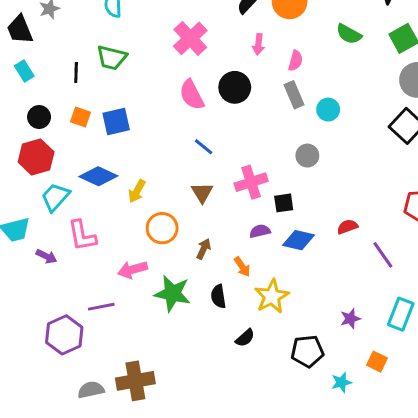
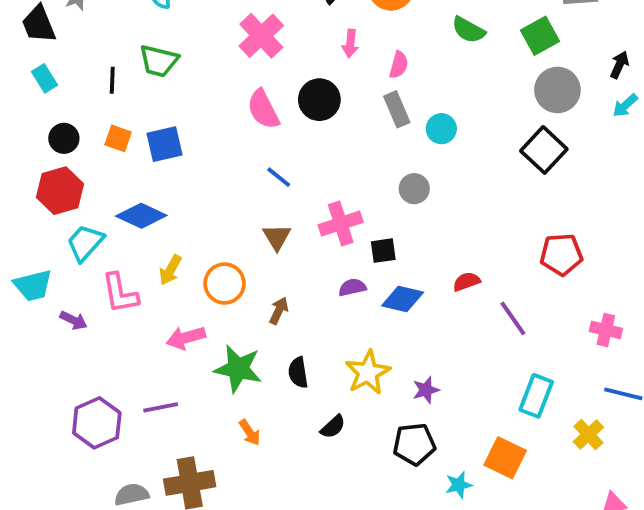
yellow arrow: (137, 191) -> (170, 270), moved
orange arrow: (242, 267) -> (250, 433), moved
purple line: (101, 307) -> (161, 407), moved
purple star: (350, 319) -> (426, 390), moved
orange square: (377, 362) -> (505, 458), size x1.5

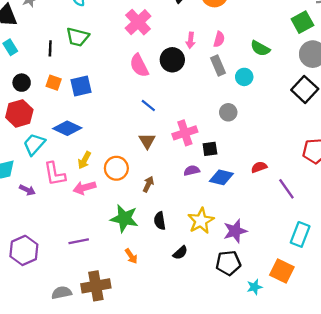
green semicircle: (468, 30) -> (260, 48), moved
pink arrow: (350, 43) -> (191, 40), moved
pink arrow: (186, 338) -> (84, 188), moved
purple star: (426, 390) -> (235, 231), size x1.5
purple hexagon: (97, 423) -> (24, 250), moved

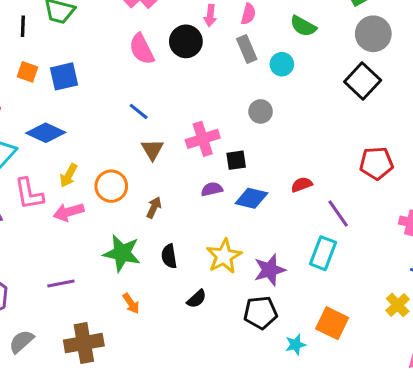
blue line: (148, 105) -> (139, 111), moved
cyan rectangle: (300, 234) -> (323, 253), moved
gray semicircle: (62, 293) -> (21, 341), moved, turned -30

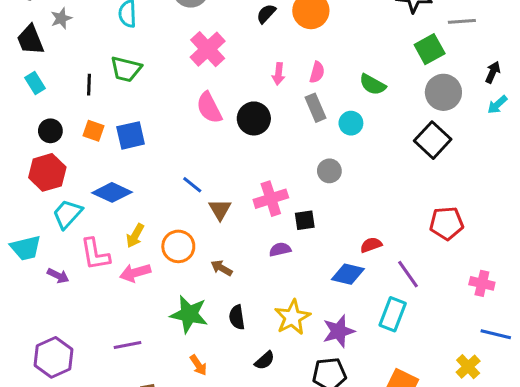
black circle: (186, 41) -> (254, 118), moved
blue line: (139, 111) -> (192, 185), moved
blue diamond: (251, 198) -> (348, 274), moved
brown arrow: (154, 207) -> (221, 268), turned -85

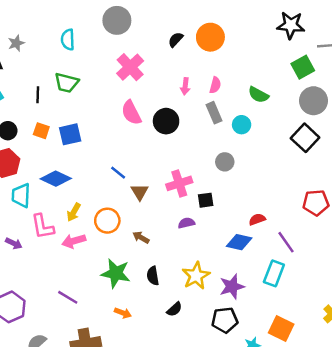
cyan trapezoid: (67, 214) -> (21, 195), turned -40
purple line: (127, 345) -> (68, 297), turned 42
orange arrow: (198, 365) -> (123, 313), turned -35

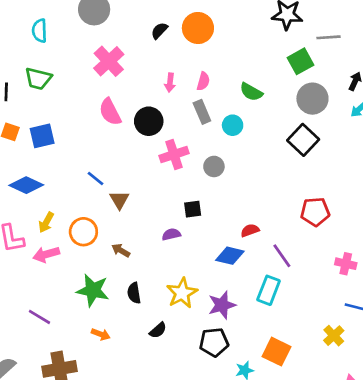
pink cross: (179, 183) -> (174, 154), moved

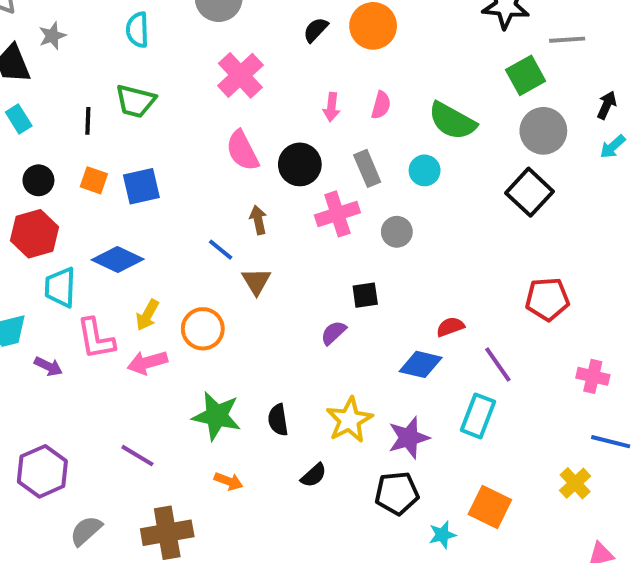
green semicircle: (251, 92) -> (452, 121), size x1.4
gray rectangle: (202, 112) -> (367, 168), moved
purple semicircle: (171, 234) -> (333, 333), turned -30
brown arrow: (121, 250) -> (258, 220), moved, turned 48

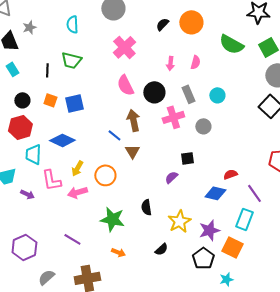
green semicircle: (452, 121) -> (231, 44), moved
brown arrow: (258, 220) -> (133, 120), size x1.5
black semicircle: (278, 420) -> (146, 207), moved
black pentagon: (397, 493) -> (203, 258), turned -30
orange square: (490, 507) -> (232, 247), moved

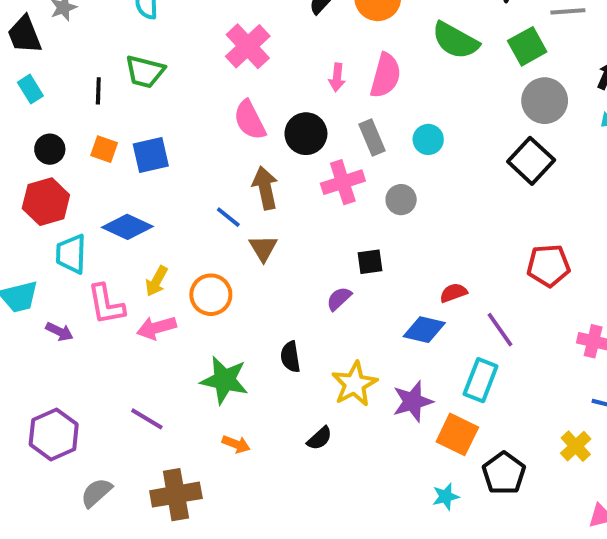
pink semicircle: (195, 62) -> (386, 75), size x1.6
black pentagon: (203, 258) -> (504, 473), moved

